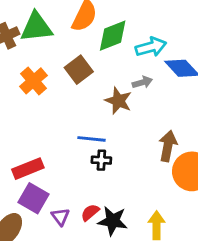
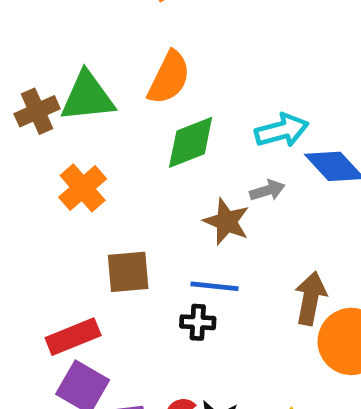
green diamond: (113, 36) -> (191, 142), moved
brown square: (79, 70) -> (128, 272), moved, turned 32
blue line: (91, 139) -> (215, 286), moved

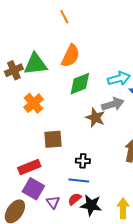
gray arrow: (267, 190) -> (113, 104), size x1.5
blue line: (215, 286) -> (79, 180), moved

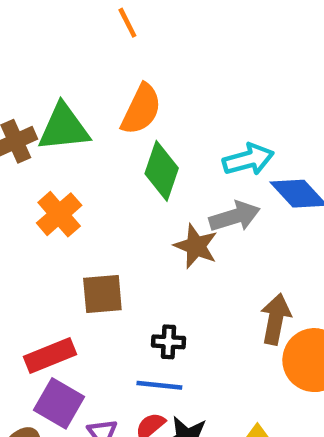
green diamond: (80, 84) -> (162, 171), turned -50

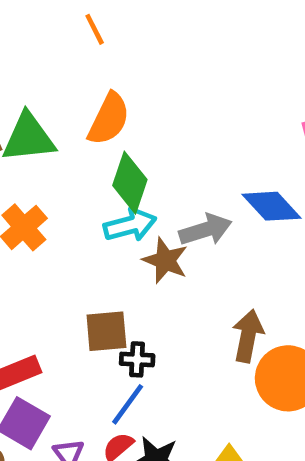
cyan arrow: (248, 159) -> (130, 225), moved
brown square: (102, 294) -> (106, 331), moved
blue line: (159, 385) -> (128, 404), turned -60

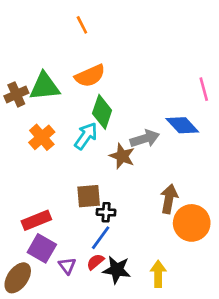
orange semicircle: (109, 119) -> (90, 76), turned 40
cyan arrow: (130, 225) -> (86, 136), moved, turned -40

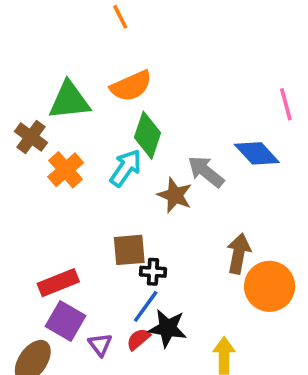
brown cross: (16, 94) -> (31, 137), moved, turned -30
gray arrow: (145, 139) -> (206, 172), turned -124
black star: (117, 270) -> (168, 328), moved

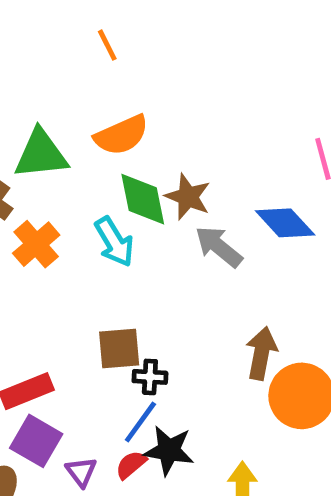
green diamond: (148, 135) -> (143, 199), turned -30
cyan arrow: (126, 168) -> (114, 242), turned 114
brown star: (175, 195) -> (188, 197), moved

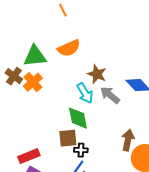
green diamond: (143, 199) -> (78, 118), moved
cyan arrow: (114, 242) -> (85, 93), moved
orange cross: (36, 244) -> (33, 82), moved

